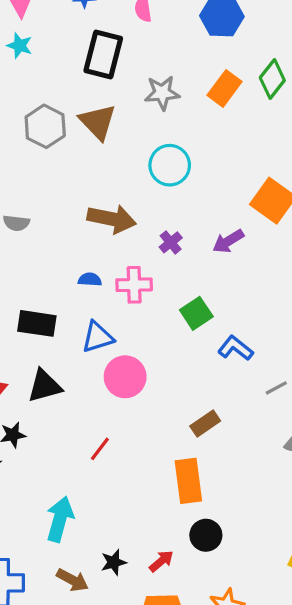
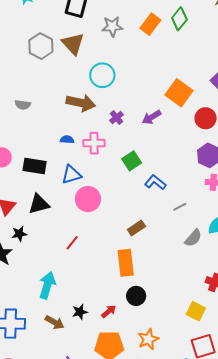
cyan circle: (170, 165) -> (102, 75), moved

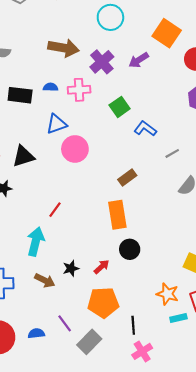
cyan circle: (102, 75) -> (110, 17), moved
purple cross: (117, 118) -> (102, 62), size x1.6
black rectangle: (35, 166) -> (20, 95), moved
red line: (72, 243) -> (55, 210), moved
orange star: (148, 339) -> (167, 294), moved, turned -30

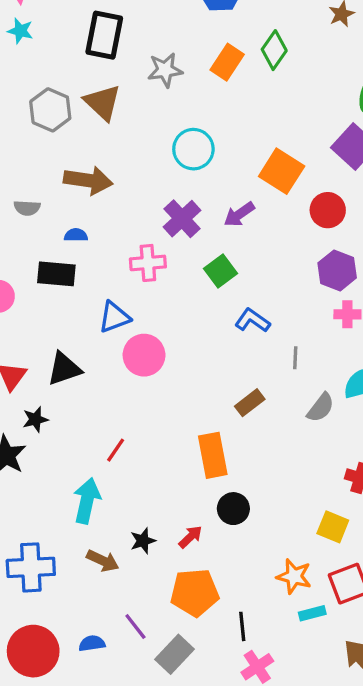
brown arrow: (64, 48) -> (88, 180), moved
blue semicircle: (51, 87) -> (76, 235), moved
green square: (120, 107) -> (221, 271), moved
gray line: (172, 153) -> (295, 358), turned -56
brown rectangle: (127, 178) -> (250, 403), moved

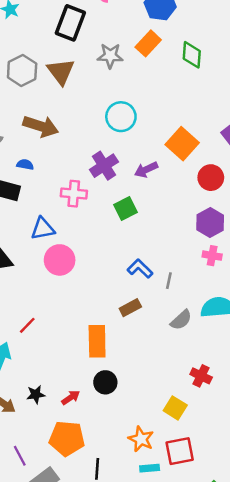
green diamond: (274, 50) -> (192, 55), turned -40
orange rectangle: (227, 62) -> (148, 43), moved
blue L-shape: (252, 320) -> (140, 269), moved

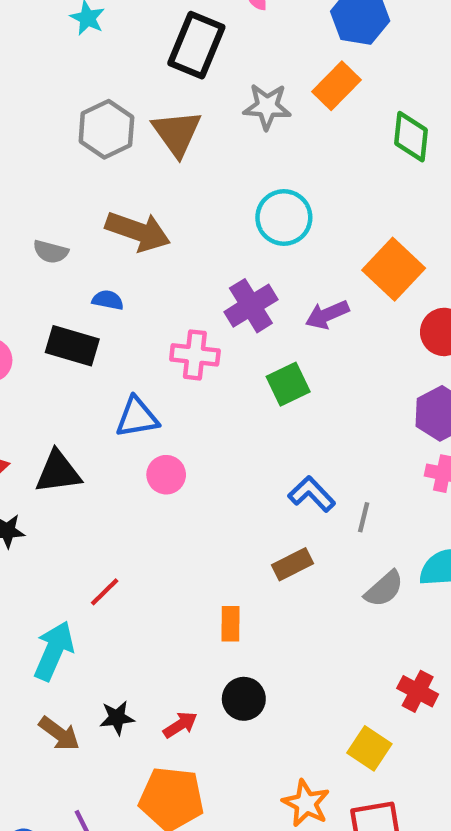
green diamond: (192, 55) -> (411, 137), moved
pink circle: (60, 260) -> (166, 475), size x0.7
orange rectangle: (97, 341) -> (231, 624), size x0.6

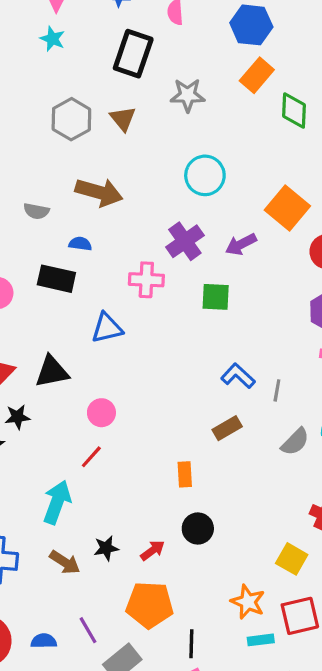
orange rectangle: (337, 86) -> (257, 75), moved
brown triangle: (177, 133) -> (123, 119), size x0.7
green square: (288, 384) -> (216, 297), turned 32
pink circle: (166, 475) -> (101, 413), moved

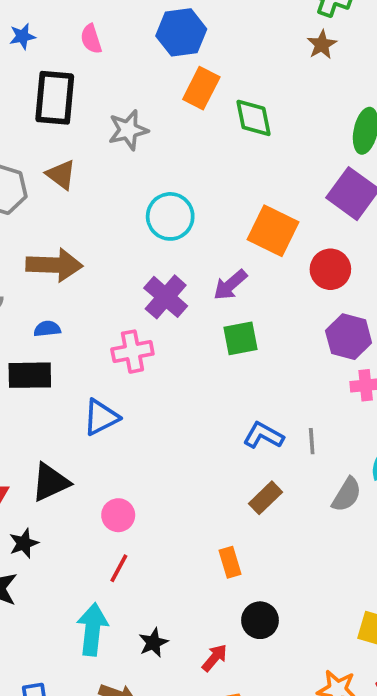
green square: (216, 297) -> (241, 338), moved
black star: (106, 548) -> (153, 643), moved

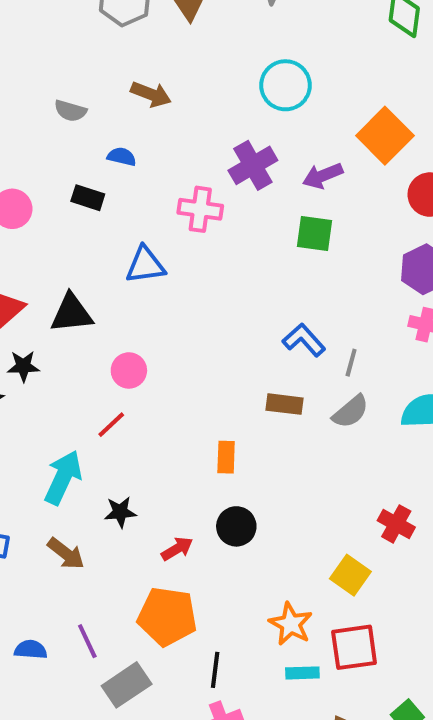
brown arrow: (54, 265) -> (151, 94), size x0.7
black rectangle: (30, 375) -> (88, 198), size x0.7
gray semicircle: (347, 495) -> (351, 412), moved
brown rectangle: (266, 498) -> (284, 404), turned 32

